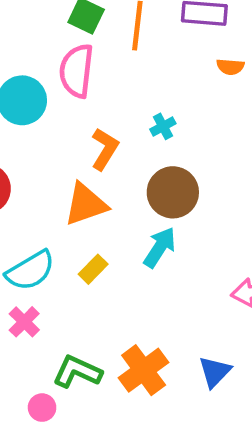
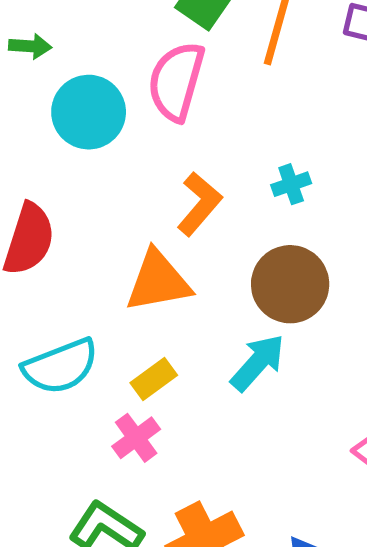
pink cross: (24, 322) -> (136, 438), moved

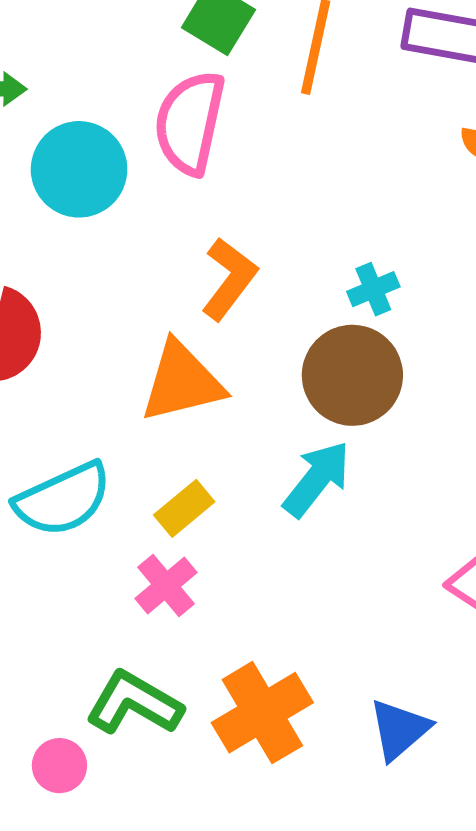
cyan cross: (291, 184) -> (373, 289), moved

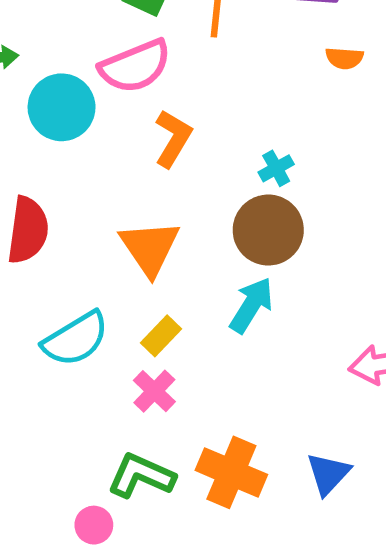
pink semicircle: (190, 123) -> (135, 66), turned -118
orange L-shape: (229, 279) -> (173, 138), moved
orange triangle: (182, 382) -> (150, 248), turned -44
orange cross: (262, 713) -> (231, 472), turned -30

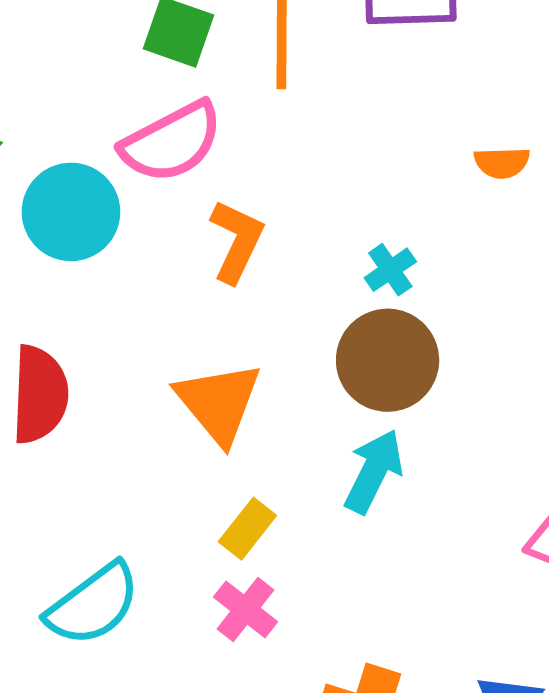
orange semicircle: (344, 58) -> (502, 163), moved
cyan semicircle: (76, 339) -> (93, 604), moved

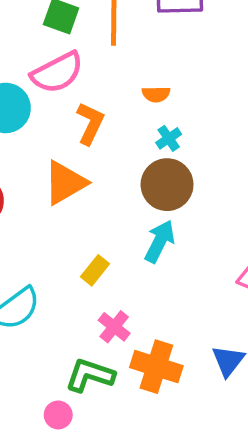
orange semicircle: (502, 163) -> (156, 94), moved
orange triangle: (219, 403) -> (65, 183), moved, turned 39
pink cross: (246, 609) -> (114, 327), moved

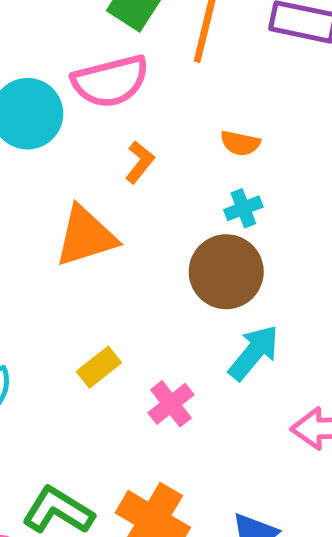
orange L-shape: (90, 123) -> (140, 162), size x0.7
cyan arrow: (160, 241) -> (254, 353), moved
pink cross: (114, 327) -> (171, 404), moved

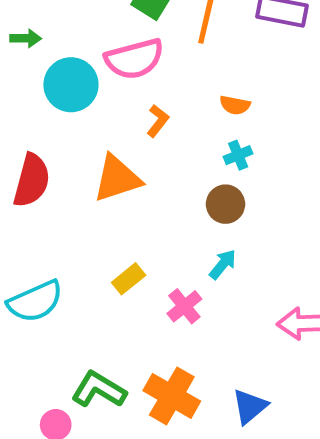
brown circle: (226, 272) -> (226, 204), size x0.7
cyan arrow: (254, 353) -> (223, 264), moved, size x0.7

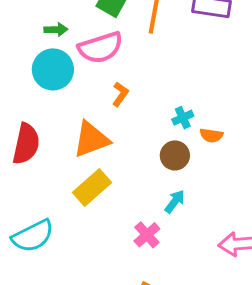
green arrow: (26, 38) -> (56, 30), moved
orange semicircle: (235, 105) -> (211, 135), moved
yellow rectangle: (129, 279) -> (92, 187), moved, size x1.5

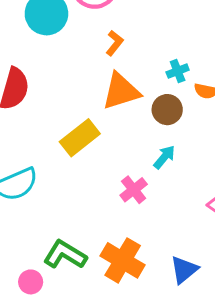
orange triangle: (91, 139) -> (121, 91), moved

